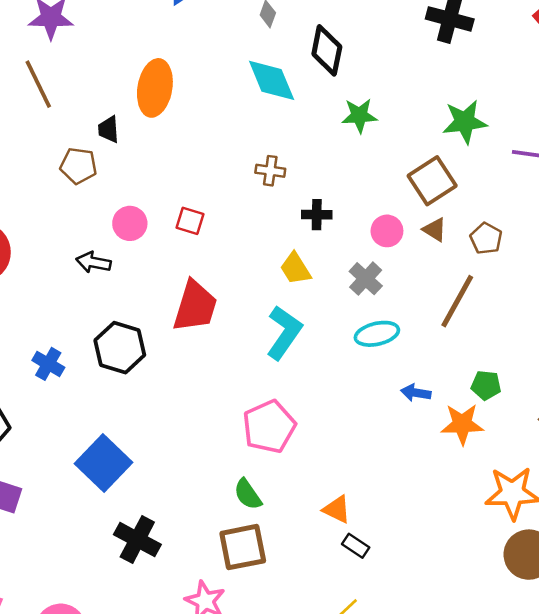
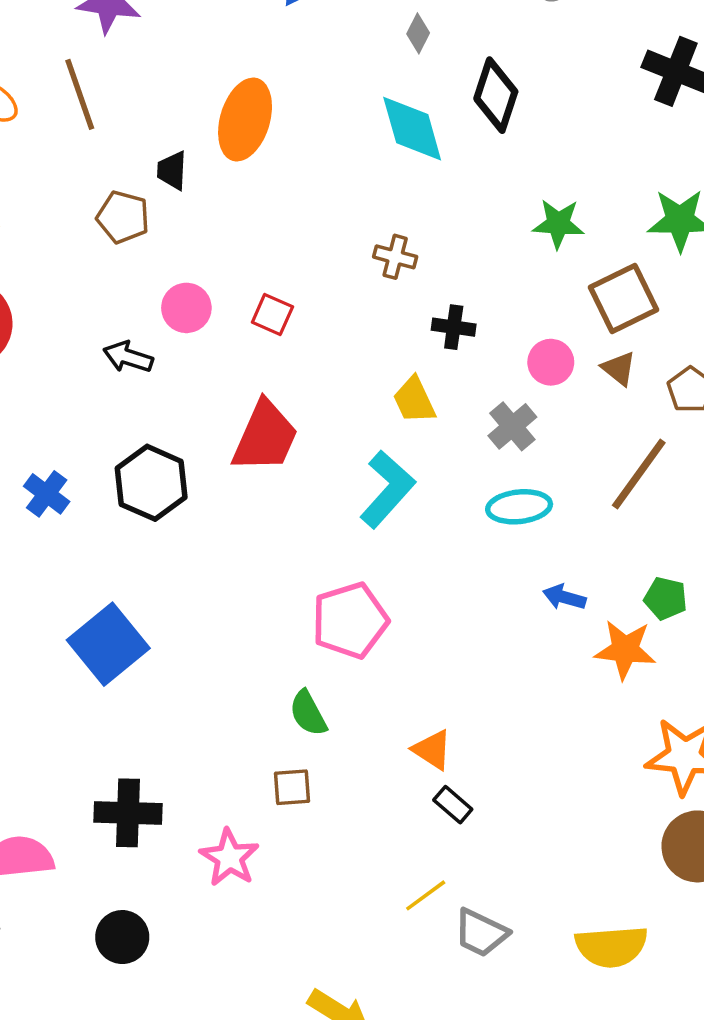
green star: (359, 116) -> (558, 224), moved
black cross: (137, 540) -> (128, 813), moved, turned -33
brown square: (243, 547) -> (292, 787), size x0.6

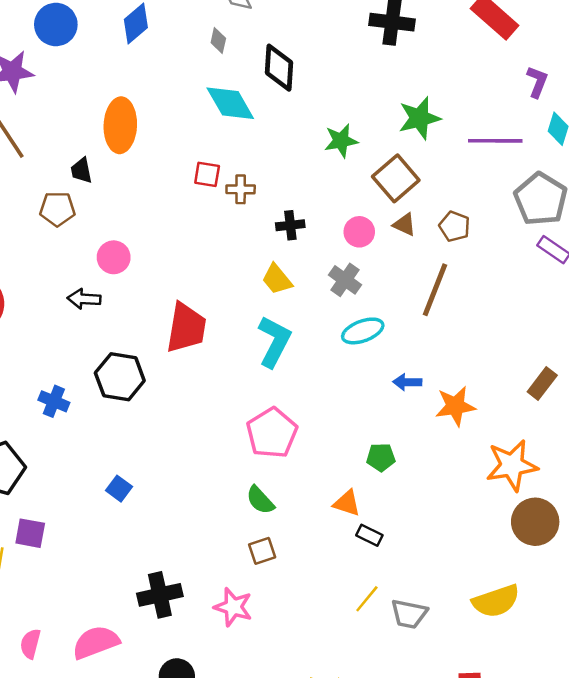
red square: (272, 315) -> (207, 174), moved
green pentagon: (666, 598) -> (381, 457), moved
blue square: (108, 644) -> (119, 489), size x0.5

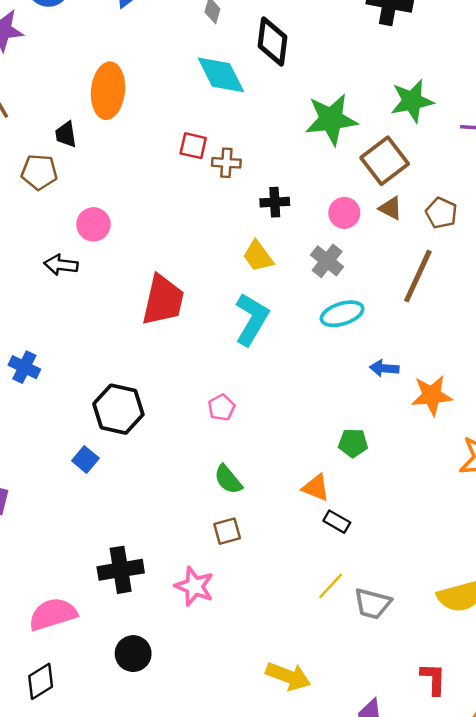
green star: (341, 141) -> (331, 119), size x1.5
black hexagon: (120, 377) -> (118, 409), moved
pink pentagon: (272, 433) -> (221, 408), moved, size x0.5

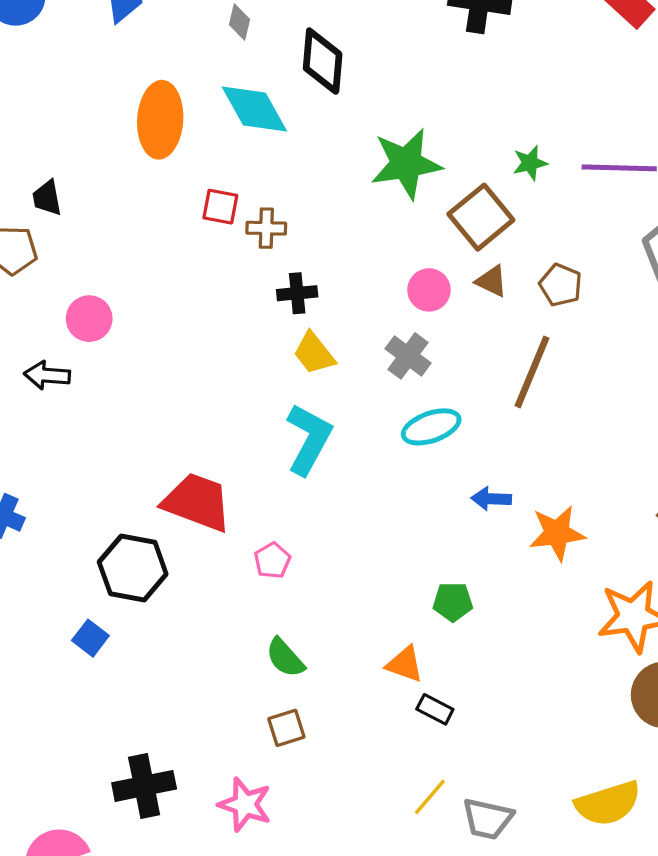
orange ellipse: (108, 91) -> (160, 120), moved
green star: (412, 101) -> (530, 163), moved, size x0.6
black cross: (275, 202) -> (297, 293), moved
red trapezoid: (163, 300) -> (197, 502), moved, turned -80

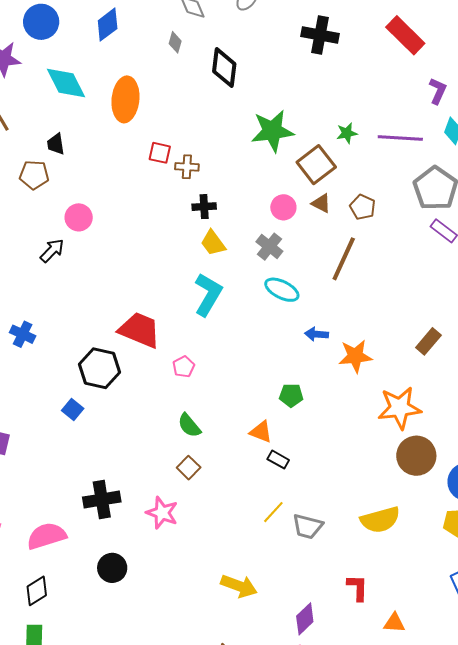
cyan diamond: (254, 109) -> (66, 83), moved
black arrow: (47, 375) -> (52, 251), turned 128
cyan ellipse: (431, 427) -> (282, 290), turned 44
brown square: (286, 728) -> (189, 468), turned -30

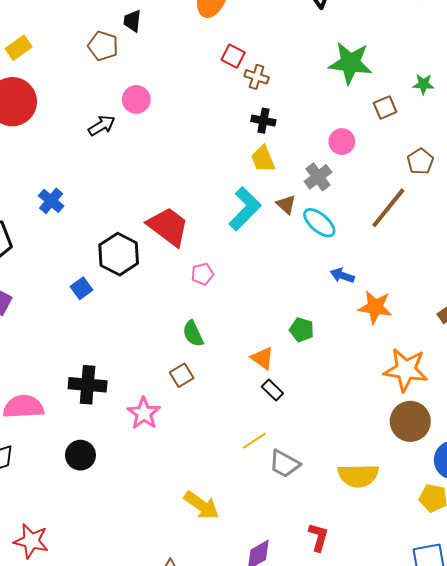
brown square: (316, 165) -> (385, 108), size x0.6
brown triangle: (321, 203) -> (286, 204), moved

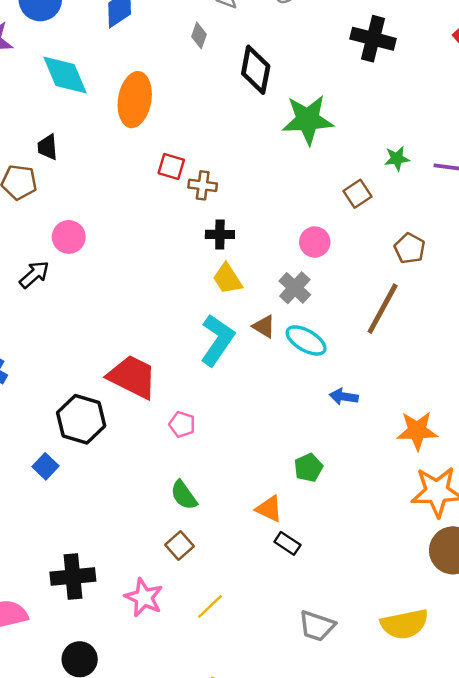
green star: (350, 63) -> (308, 120), moved
pink pentagon: (202, 274) -> (182, 424), turned -30
orange star: (375, 307) -> (417, 431), moved
green pentagon: (302, 330) -> (308, 468), turned -30
yellow line: (254, 441) -> (210, 607), moved

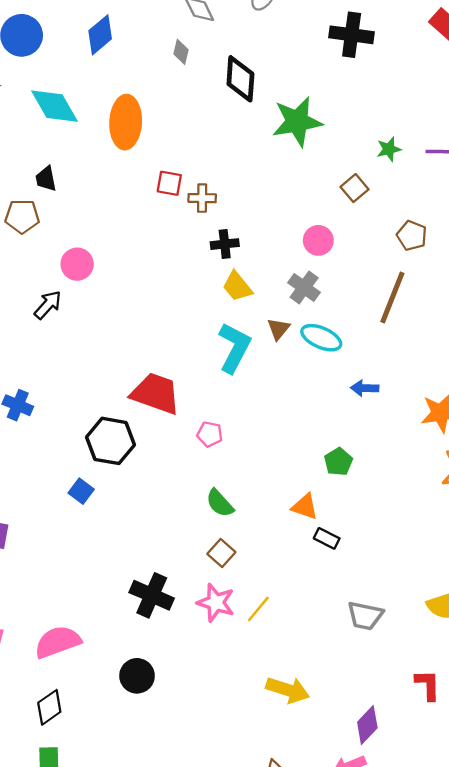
brown triangle: (264, 326) -> (278, 329), turned 45
black cross: (73, 577) -> (152, 595), moved, turned 36
pink star: (144, 597) -> (216, 603), moved

